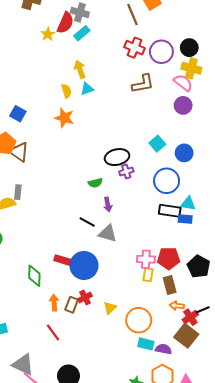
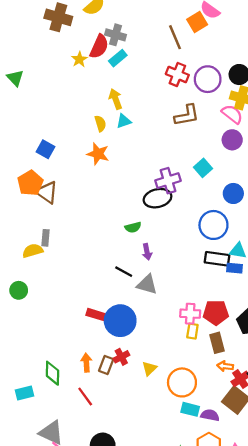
cyan square: (157, 144) -> (203, 168), moved
purple cross: (126, 172) -> (168, 181), moved, size x1.5
green diamond: (34, 276) -> (52, 373), moved

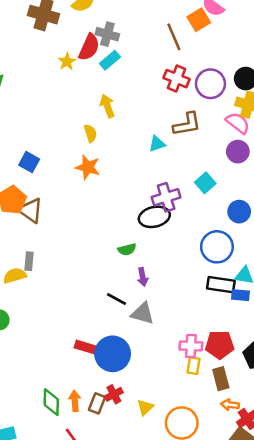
cyan triangle: (124, 121) -> (157, 144), moved
green diamond: (52, 373) -> (51, 402), moved

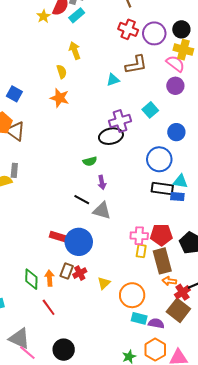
brown rectangle: (221, 379) -> (162, 261), size x1.4
brown rectangle: (97, 403) -> (67, 271), moved

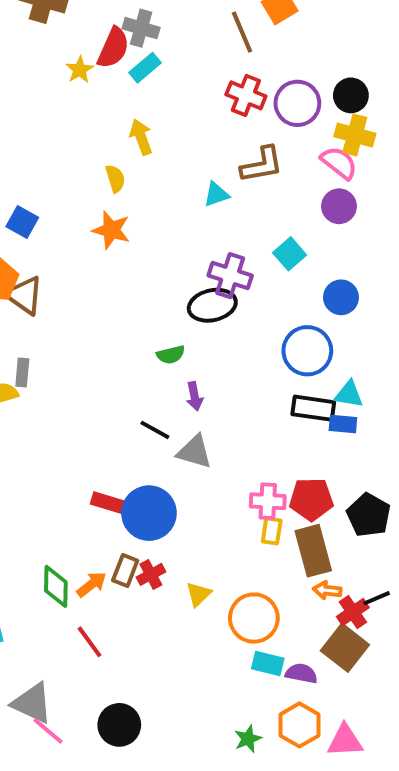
purple cross: (120, 121) -> (230, 276), turned 35
orange arrow: (50, 278) -> (92, 584), turned 56

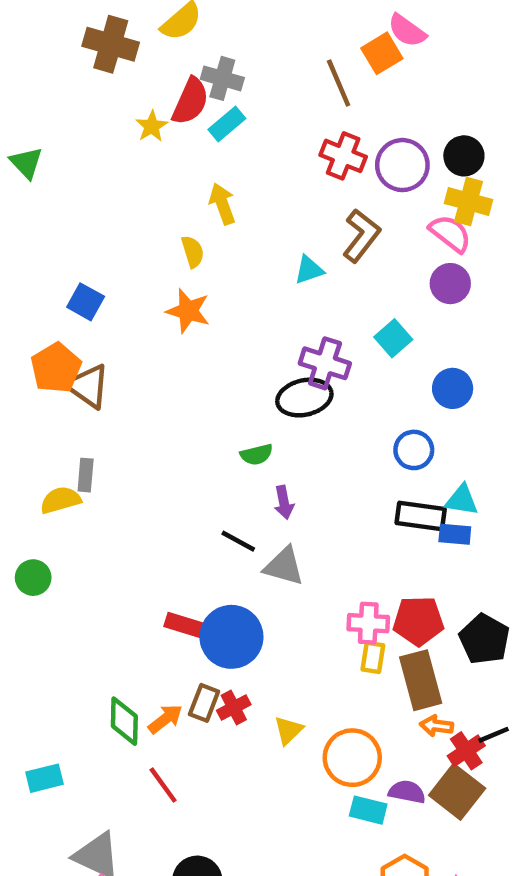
brown L-shape: (262, 165) -> (361, 236), turned -42
blue circle: (307, 351) -> (414, 450), size x0.7
purple semicircle: (301, 673) -> (407, 792), moved

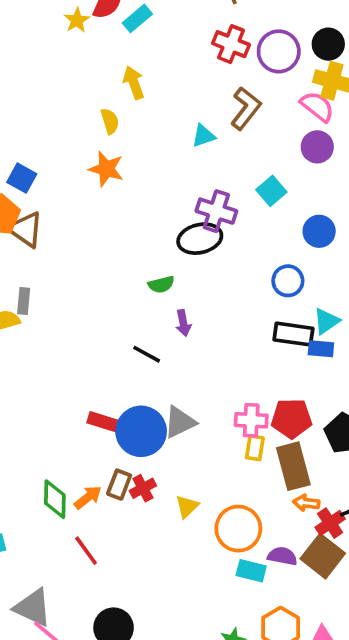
blue square: (86, 302) -> (22, 178), moved
cyan triangle: (462, 500) -> (326, 321), turned -44
gray triangle: (284, 566) -> (180, 422), moved, turned -42

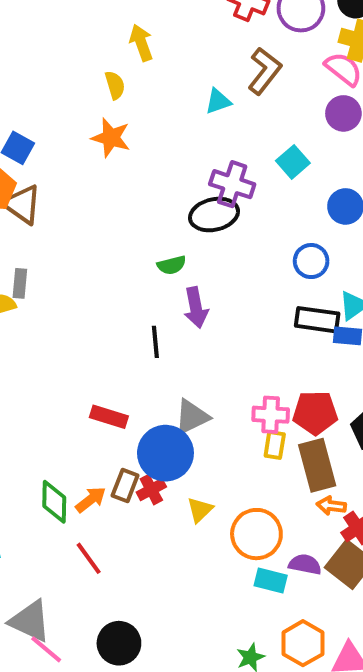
purple arrow: (183, 323) -> (196, 308), size x1.4
black line: (147, 354) -> (155, 342), turned 56
blue circle: (141, 431) -> (165, 453), moved

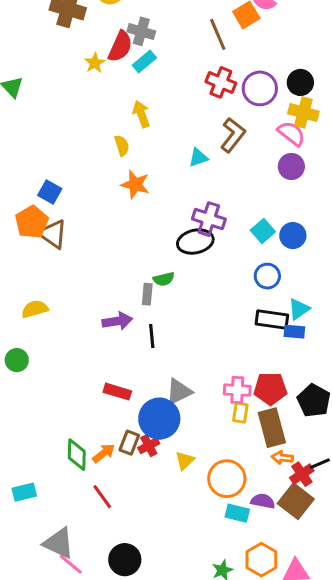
orange star: (111, 138) -> (135, 185), moved
cyan square: (293, 162) -> (263, 231), moved
gray rectangle: (20, 283) -> (147, 294), moved
purple arrow: (196, 308) -> (117, 321), moved, turned -88

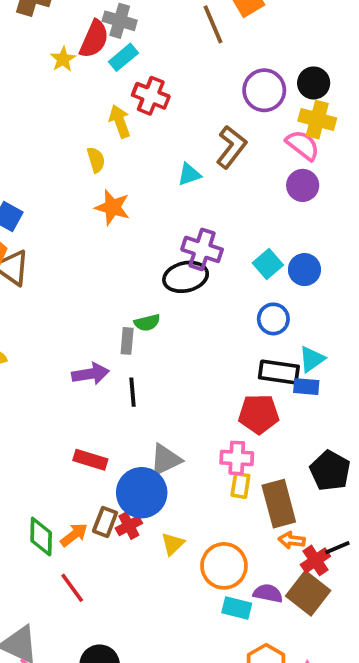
red cross: (221, 82) -> (151, 96), moved
red pentagon: (270, 389) -> (259, 414), moved

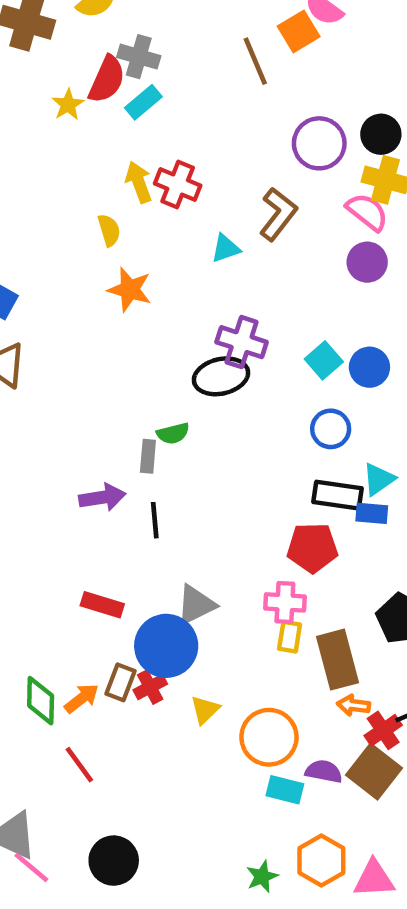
red cross: (151, 96) -> (178, 184), moved

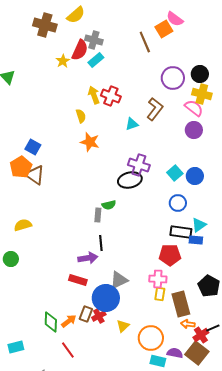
purple arrow: (102, 497) -> (88, 258), moved

